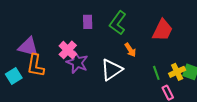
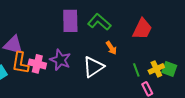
purple rectangle: (88, 22) -> (70, 21), size x1.6
green L-shape: (118, 23) -> (99, 22), turned 95
pink cross: (68, 50) -> (37, 64), moved, turned -30

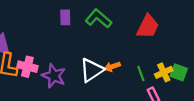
purple rectangle: (70, 21) -> (65, 17), size x0.6
orange arrow: (111, 48) -> (112, 67), moved, turned 104
purple star: (60, 60) -> (54, 76), moved

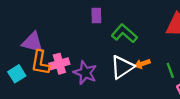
green L-shape: (98, 19) -> (124, 33), moved
pink cross: (27, 67) -> (59, 64), turned -30

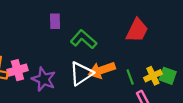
orange arrow: (142, 64) -> (102, 70), size x1.6

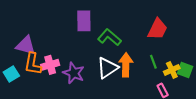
purple rectangle: (55, 21) -> (84, 21), size x1.5
orange arrow: (102, 70) -> (126, 65), turned 110
green line: (130, 77) -> (153, 62), moved

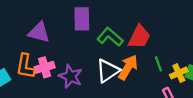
red trapezoid: (157, 29) -> (139, 37), moved
purple triangle: (26, 45) -> (39, 32), moved
orange arrow: (126, 65) -> (128, 67), turned 30

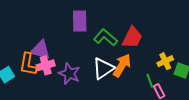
purple triangle: (39, 32) -> (40, 50), moved
green line: (158, 64) -> (150, 81), moved
yellow cross: (179, 73) -> (165, 61), moved

